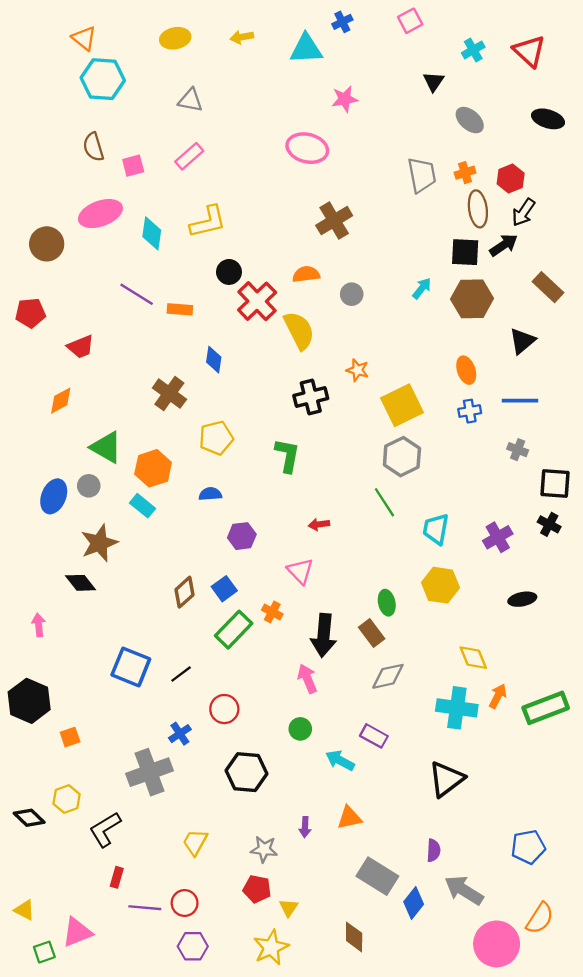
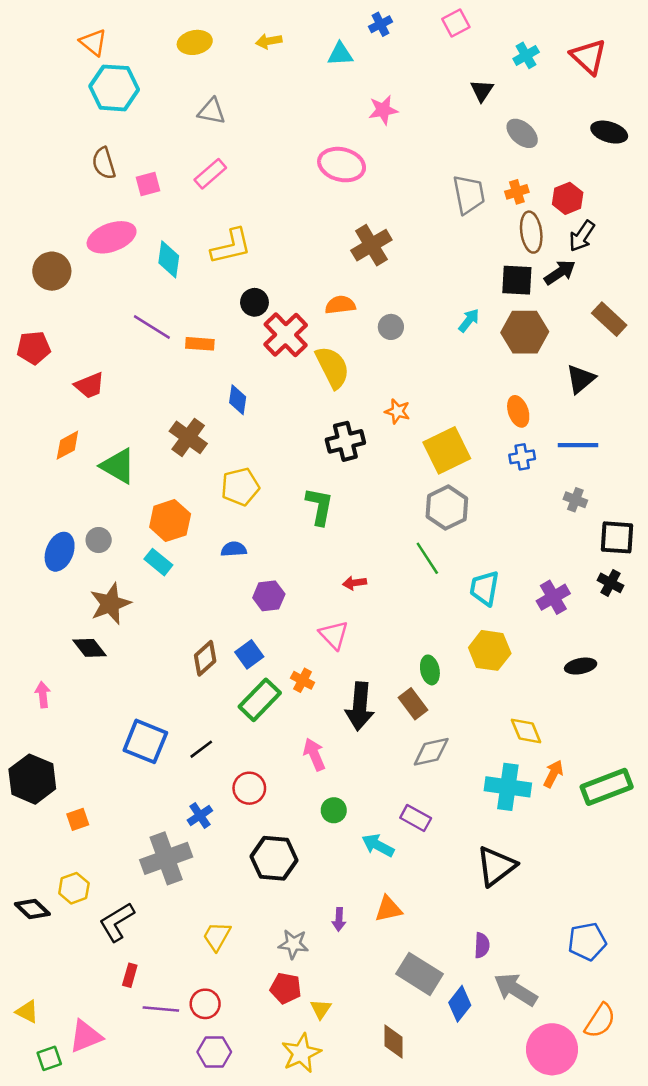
cyan triangle: (306, 49) -> (340, 54), size x0.7
green triangle: (106, 447) -> (118, 466), moved
pink arrow: (307, 679) -> (314, 754), moved

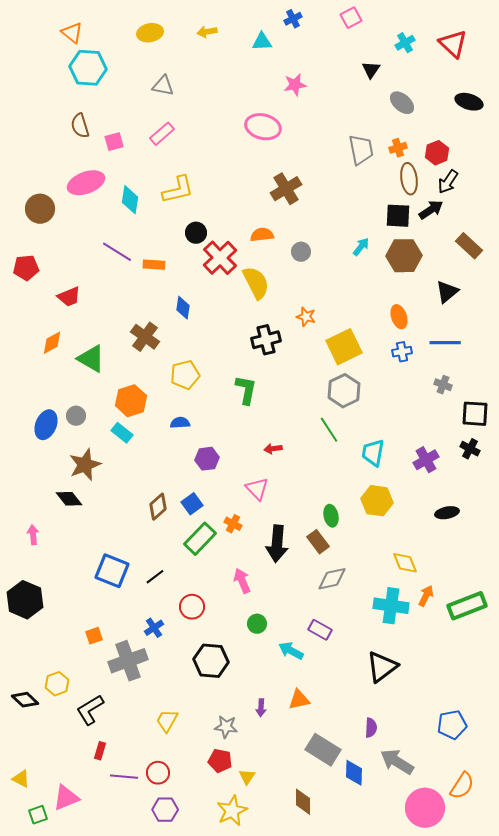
orange square: (78, 819) -> (94, 636), moved
blue diamond: (460, 1004) -> (354, 773), turned -36

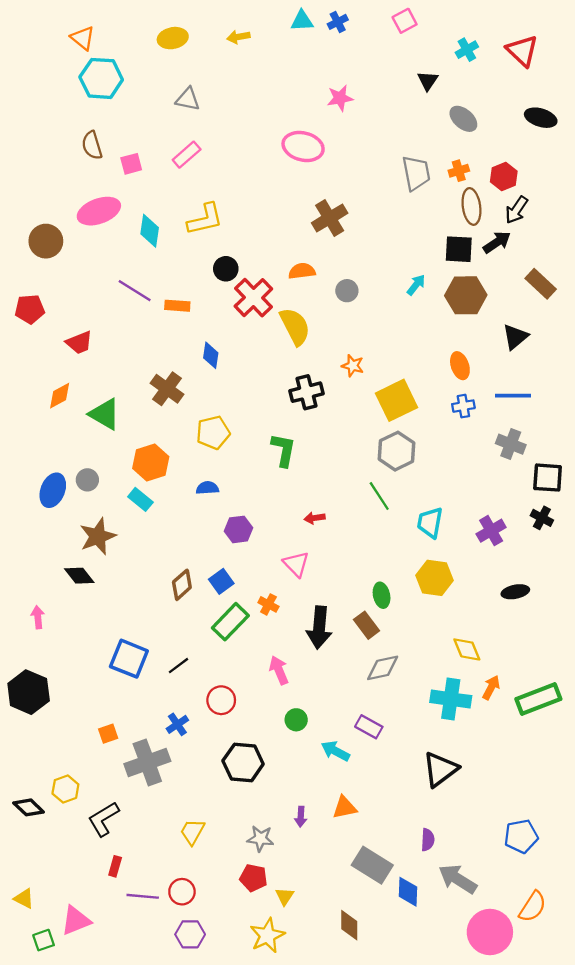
cyan triangle: (262, 42) -> (302, 21), moved
gray cross: (443, 385) -> (511, 444), size x1.4

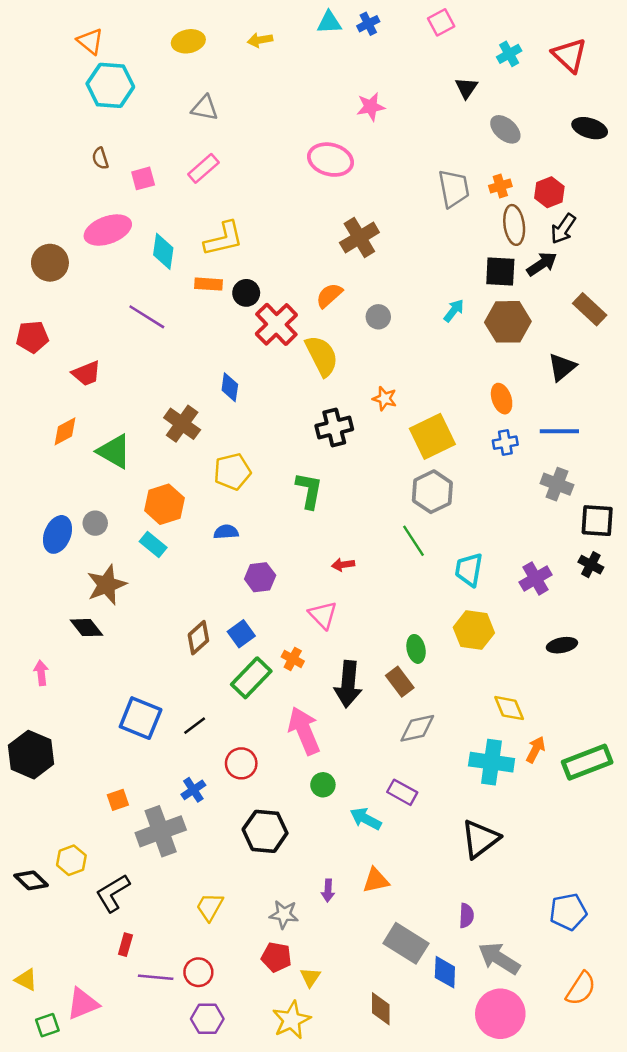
brown semicircle: (92, 145) -> (100, 158), size x0.7
orange semicircle: (302, 271) -> (329, 295), turned -35
orange rectangle: (177, 306) -> (208, 284), moved
pink arrow: (279, 670) -> (304, 731), size x1.5
pink circle: (490, 932) -> (500, 1014), moved

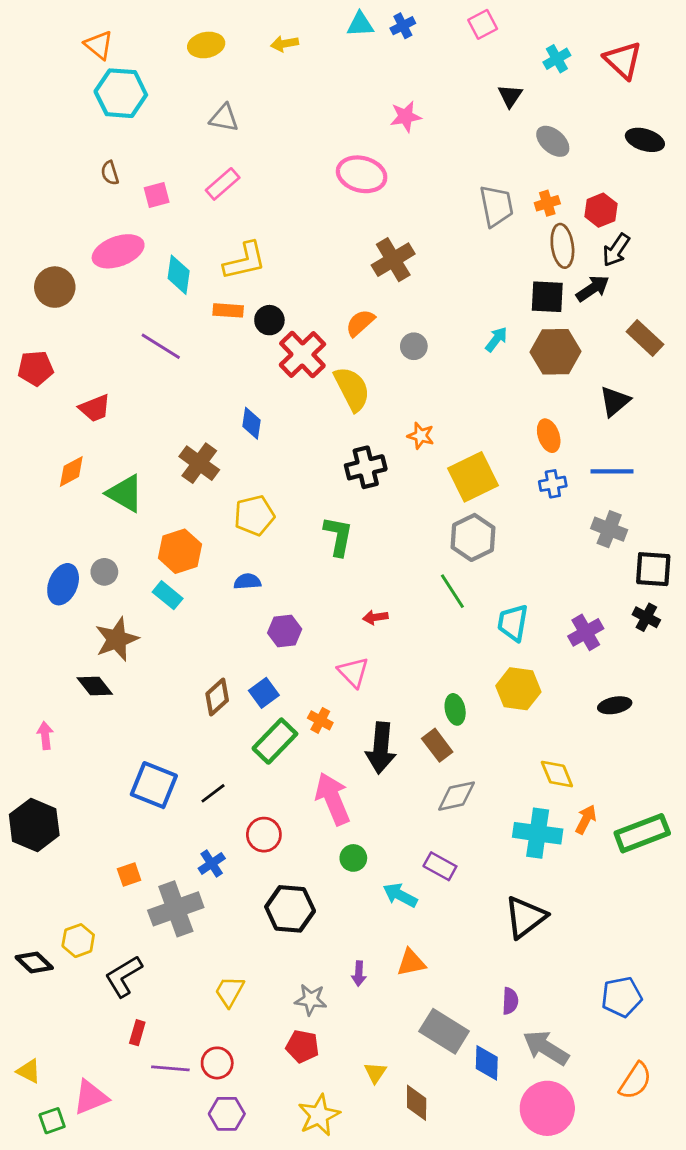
yellow triangle: (310, 977) -> (375, 1073), moved

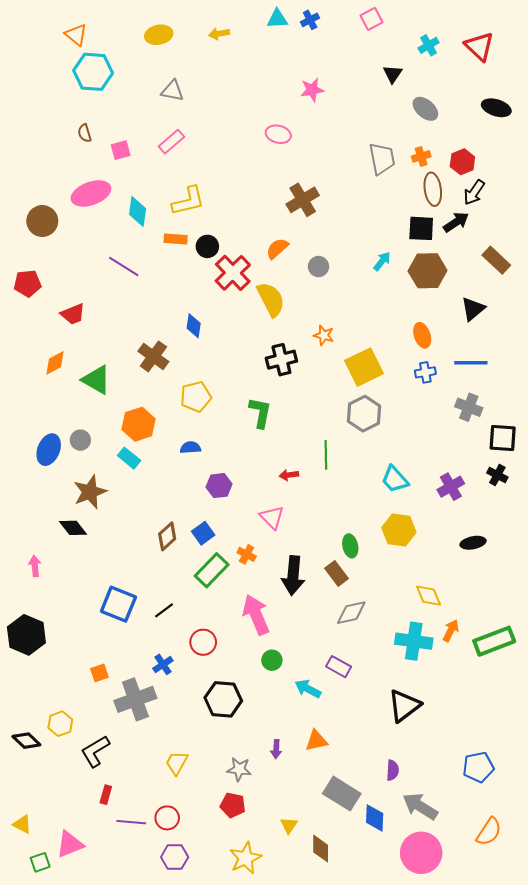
pink ellipse: (362, 174) -> (278, 134), size x0.7
green line: (452, 591) -> (326, 455), moved, turned 32
cyan trapezoid: (513, 623) -> (395, 479), turned -52

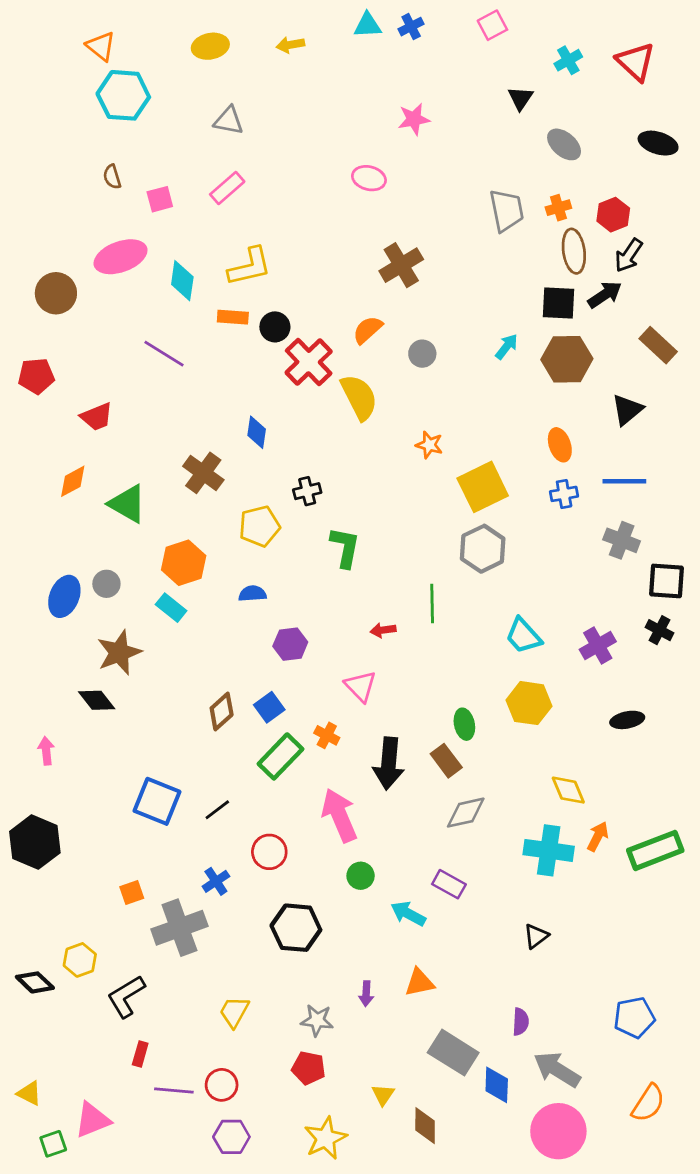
black cross: (281, 360) -> (307, 491), moved, size x0.7
black triangle: (404, 706) -> (536, 936), size x0.6

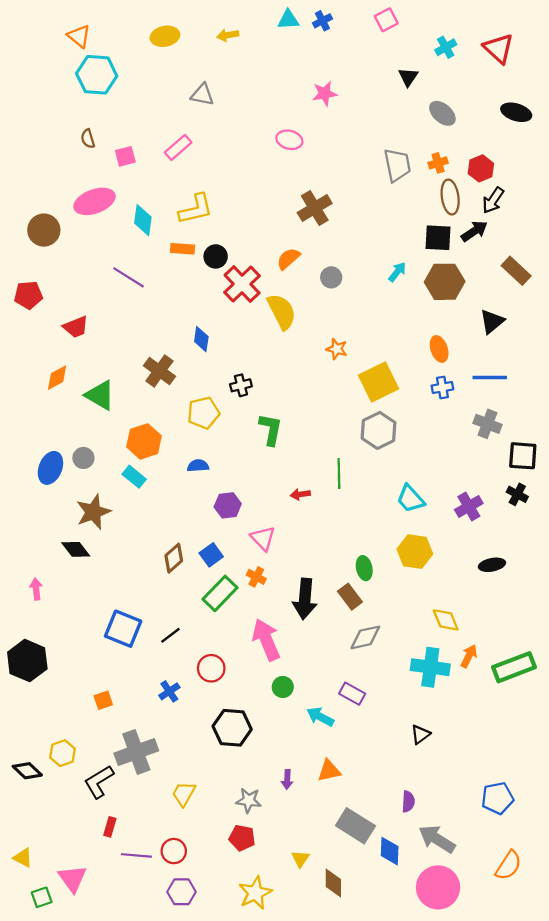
gray triangle: (229, 121) -> (202, 95), moved
pink triangle: (361, 686) -> (263, 538), moved
gray cross: (179, 928) -> (136, 752), moved
pink triangle: (92, 1120) -> (72, 879), turned -44

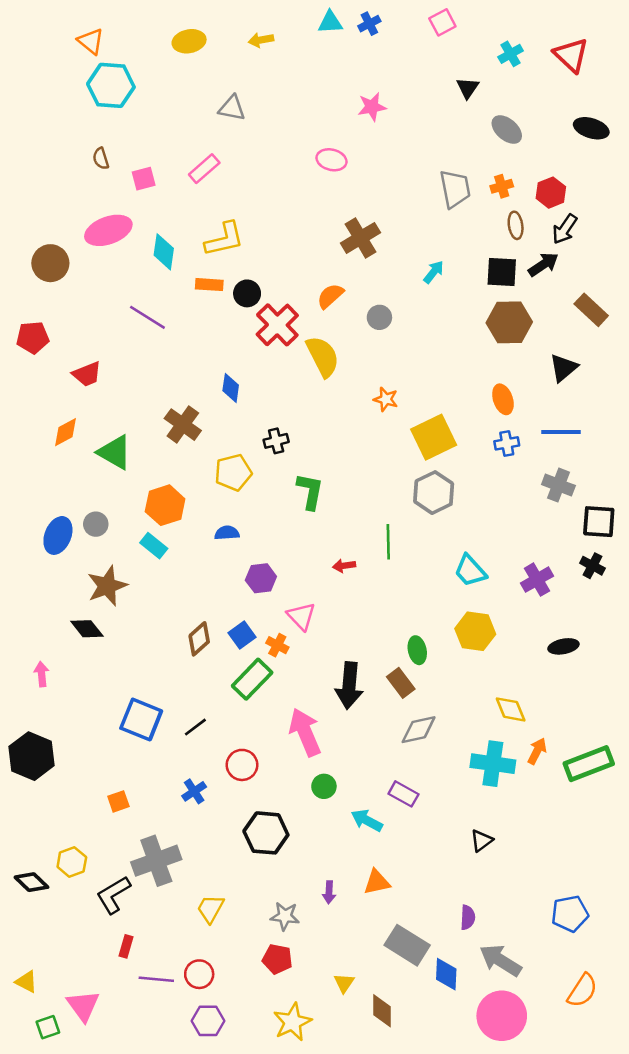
brown ellipse: (450, 197) -> (516, 225), size x0.7
cyan arrow: (397, 272) -> (434, 272), moved
orange cross: (256, 577) -> (277, 645), moved

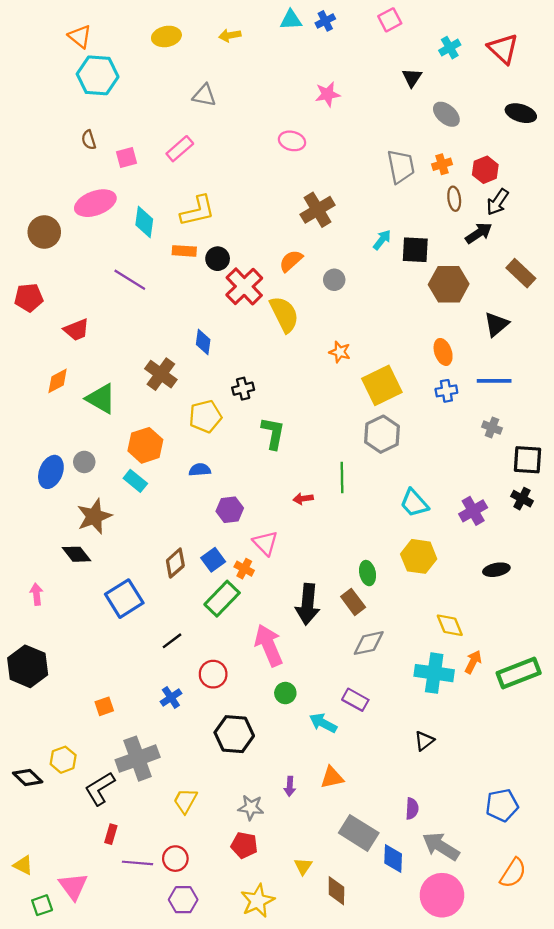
black square: (502, 272) -> (415, 250), moved
gray cross: (558, 485) -> (492, 428), size x0.7
blue square: (141, 720) -> (124, 599), moved, turned 36

